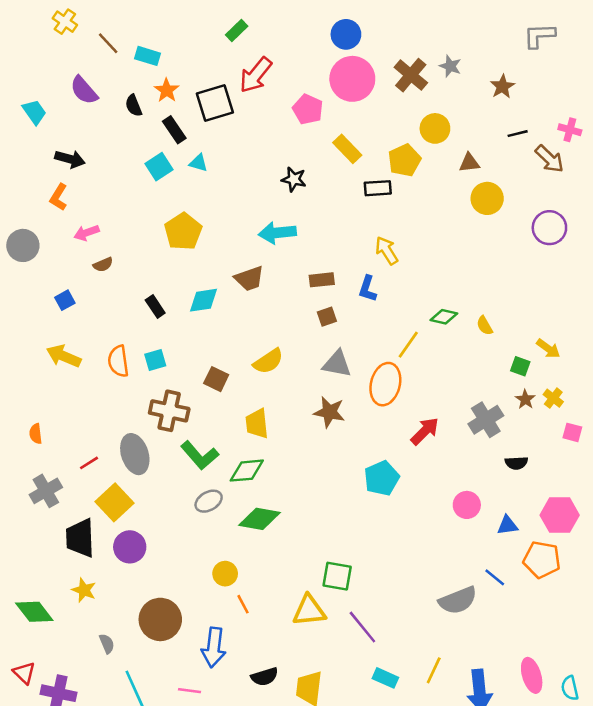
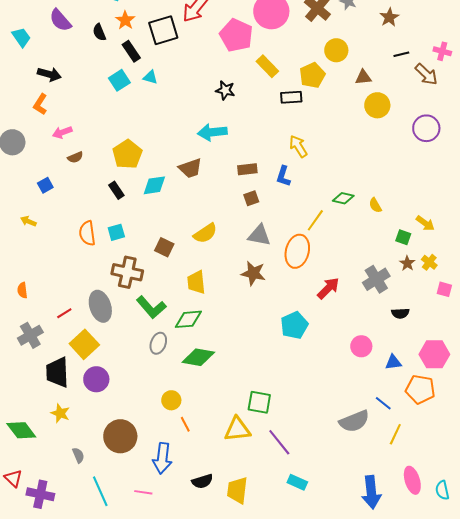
pink pentagon: (308, 109) -> (236, 35), size x1.4
yellow pentagon: (183, 231) -> (127, 154), moved
yellow arrow: (64, 356) -> (28, 221), moved, size x0.6
gray ellipse: (209, 501) -> (158, 343), turned -40
yellow line: (434, 670) -> (395, 434), moved

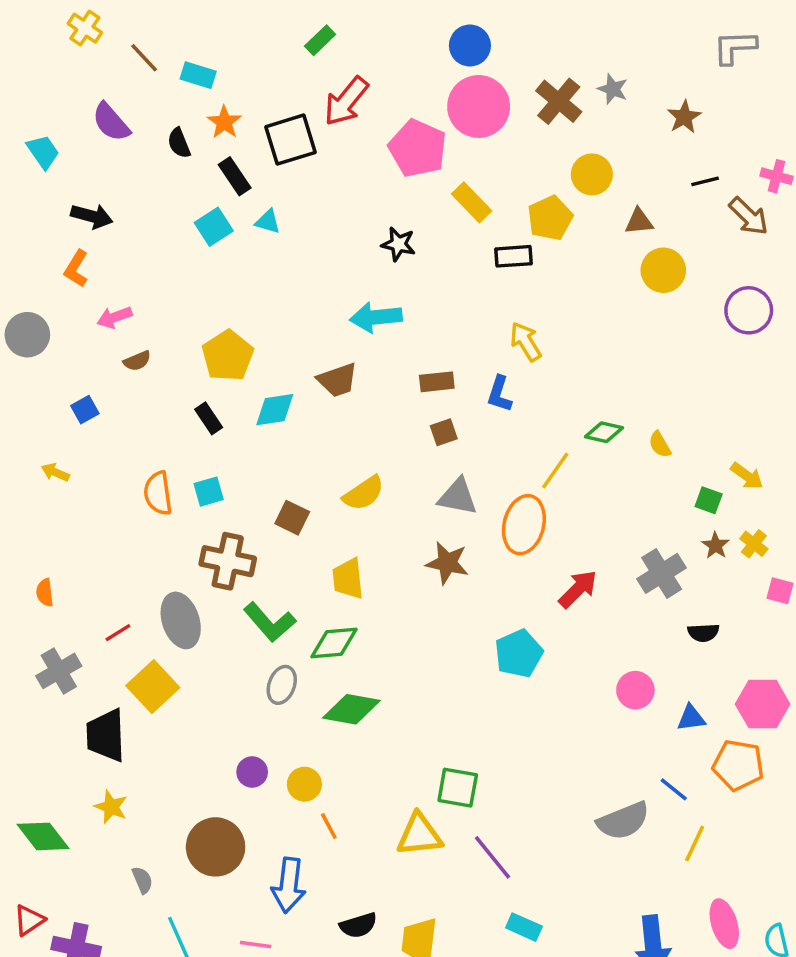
purple circle: (96, 379) -> (252, 772), moved, size x0.7
red triangle: (13, 478) -> (29, 920), turned 42

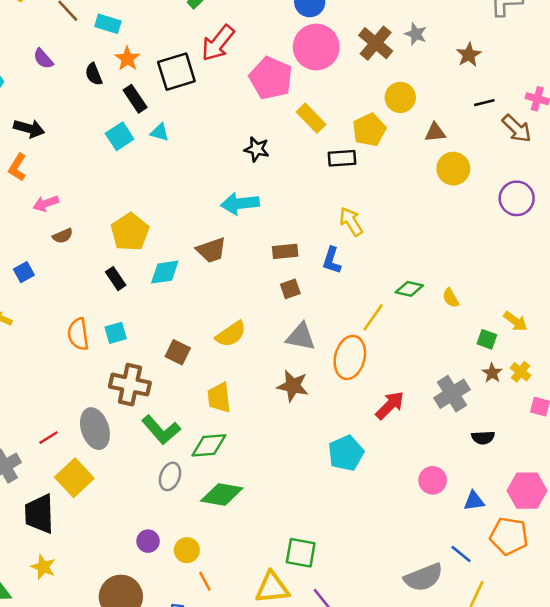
purple semicircle: (111, 122) -> (43, 59), size x0.7

